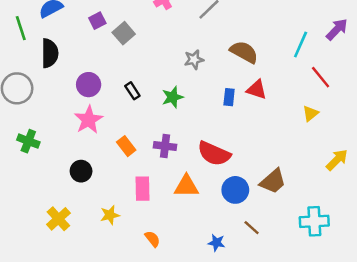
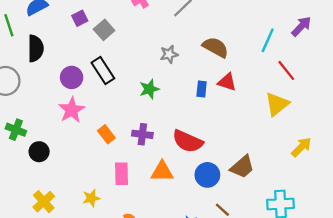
black rectangle: (132, 91) -> (103, 70), moved, size x1.6
yellow triangle: (311, 113) -> (277, 104), size x1.6
black circle: (81, 171) -> (39, 152), moved

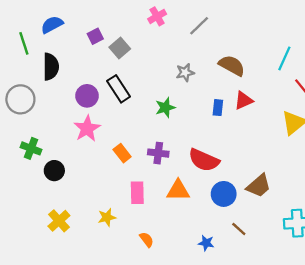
red triangle: (227, 82) -> (244, 101), turned -42

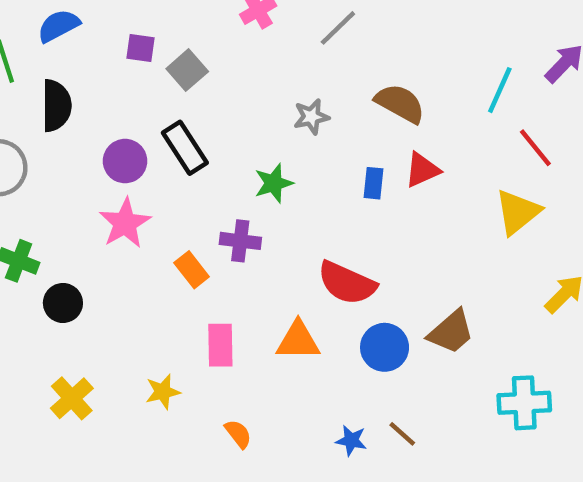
purple square: (95, 36) -> (141, 48), turned 35
purple cross: (158, 153) -> (240, 241), moved
brown line: (239, 229) -> (402, 434), moved

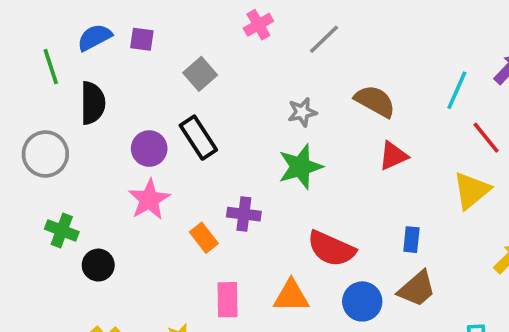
purple square: (141, 48) -> (142, 39), moved
green star: (274, 183) -> (300, 167), moved, size x1.4
blue rectangle: (373, 183) -> (411, 240), moved

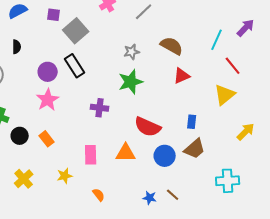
purple square: (142, 39) -> (54, 15), moved
gray square: (200, 74) -> (76, 31), size x1.4
black semicircle: (93, 103) -> (17, 47), size x0.6
orange rectangle: (204, 238) -> (47, 139), moved

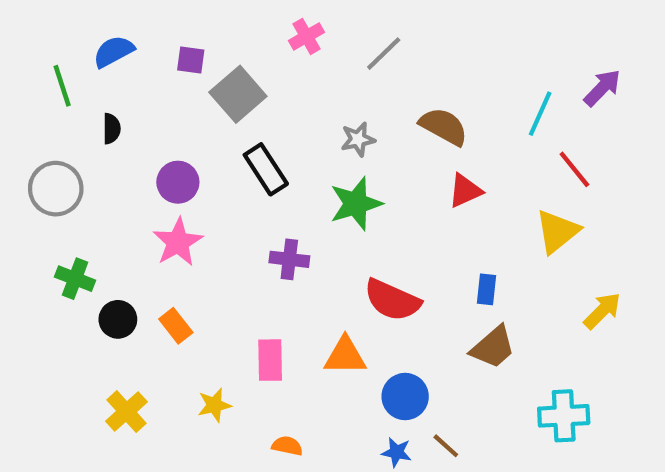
black rectangle: (75, 66) -> (266, 169), moved
blue circle: (165, 156) -> (405, 397), moved
orange semicircle: (99, 195) -> (287, 446), turned -40

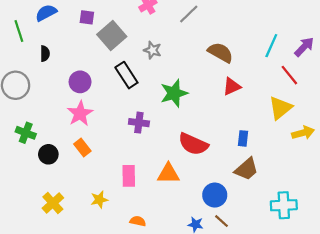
purple arrow: (602, 88) -> (304, 47), moved
gray star: (358, 139) -> (152, 50), moved, turned 30
yellow arrow: (602, 311) -> (303, 133), moved, turned 30
orange rectangle: (176, 326) -> (82, 148), moved
blue circle: (405, 397) -> (215, 195), moved

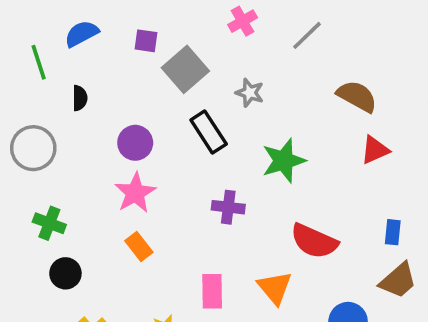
black circle: (48, 154) -> (65, 273), moved
orange triangle: (168, 174) -> (275, 288), turned 50

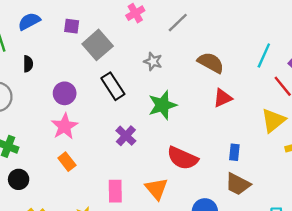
gray star: (250, 93) -> (153, 61), moved
purple cross: (228, 207) -> (126, 136), turned 36
brown trapezoid: (398, 280) -> (238, 184), turned 68

